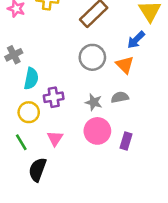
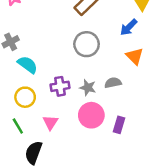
orange triangle: (125, 65) -> (135, 56), moved
cyan semicircle: (31, 79) -> (27, 65), turned -65
purple cross: (54, 97) -> (60, 86), moved

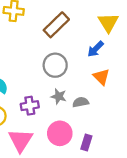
gray star: (88, 88) -> (59, 96), moved
pink triangle: (50, 122) -> (21, 140), size x1.6

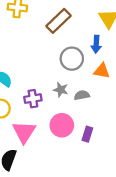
blue arrow: (96, 49) -> (96, 44), turned -42
gray circle: (55, 65) -> (72, 59), moved
orange triangle: (101, 77) -> (102, 71), turned -35

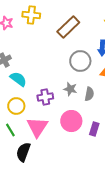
gray semicircle: (82, 95) -> (89, 94), turned 112

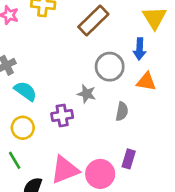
gray star: (70, 89) -> (87, 94), moved
pink circle: (71, 121) -> (100, 174), moved
pink triangle: (37, 127) -> (65, 170), moved, turned 35

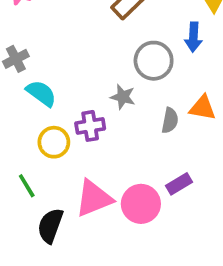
orange triangle: (146, 82) -> (203, 108), moved
yellow circle: (23, 128) -> (54, 142), moved
purple rectangle: (129, 159) -> (179, 184), turned 42

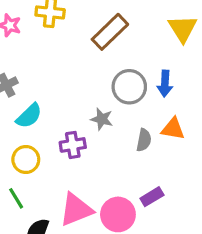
blue arrow: (193, 37) -> (165, 84), moved
cyan semicircle: (41, 93) -> (29, 116), turned 100
yellow circle: (54, 142) -> (26, 160), moved

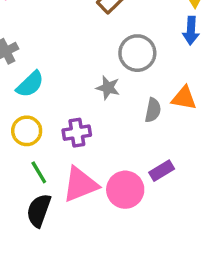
blue arrow: (165, 84) -> (191, 31), moved
purple cross: (73, 145) -> (77, 133), moved
green line: (16, 198) -> (39, 172), moved

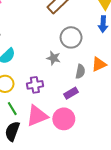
orange triangle: (184, 98) -> (99, 64), turned -35
purple rectangle: (162, 171) -> (71, 93), moved

